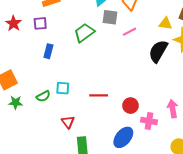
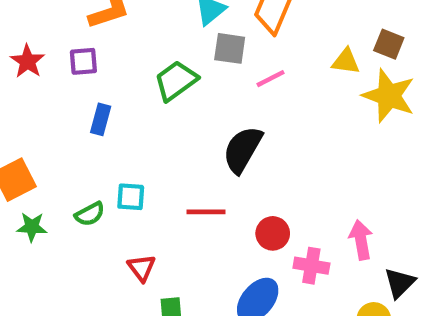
black semicircle: (158, 51) -> (243, 150), moved

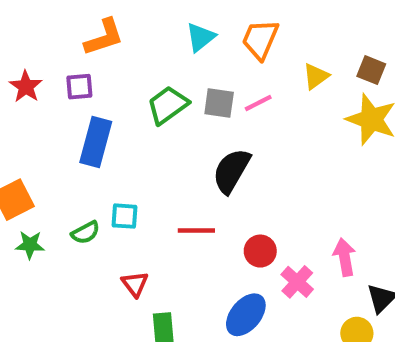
gray square: (230, 48) -> (219, 103), moved
yellow triangle: (346, 61) -> (316, 76), moved, turned -44
blue rectangle: (101, 119) -> (96, 142), size x1.6
pink cross: (311, 266) -> (297, 282), turned 32

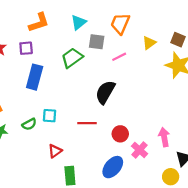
cyan triangle: (201, 37) -> (78, 22), moved
gray square: (219, 103) -> (97, 42), moved
red triangle: (135, 284) -> (55, 151), turned 32

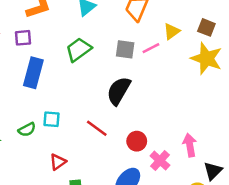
gray square: (97, 42) -> (125, 49), moved
pink line: (119, 57) -> (151, 48), moved
red line: (87, 123) -> (97, 128), turned 36

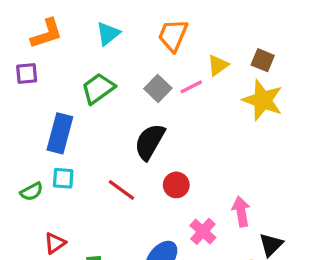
gray square: (125, 49) -> (158, 88), turned 36
blue rectangle: (33, 73) -> (60, 133), moved
red circle: (137, 141) -> (176, 185), moved
red triangle: (58, 162) -> (55, 243), moved

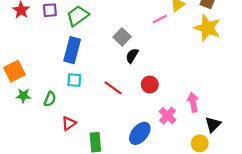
green trapezoid: (98, 88) -> (78, 16), moved
gray square: (158, 88) -> (122, 37), moved
black semicircle: (150, 142) -> (132, 56), size x0.6
green semicircle: (32, 192) -> (50, 99), moved, turned -40

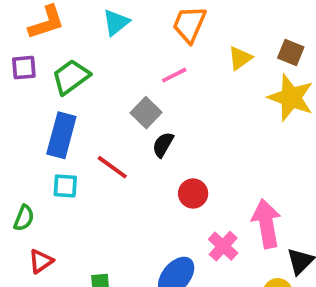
pink line: (160, 19) -> (174, 75), moved
red line: (113, 88) -> (112, 167), moved
pink arrow: (193, 102) -> (266, 224), size x1.4
red triangle: (69, 123) -> (41, 261), moved

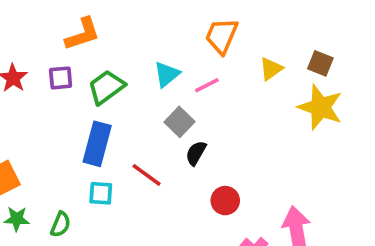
cyan triangle: (116, 22) -> (167, 74), moved

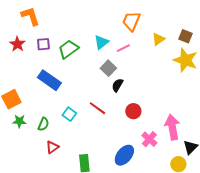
orange L-shape: (82, 34) -> (30, 16), moved, turned -90
blue rectangle: (97, 144) -> (49, 80), moved, turned -70
red line: (147, 175) -> (97, 108), moved
cyan square: (101, 193) -> (69, 114), moved, turned 32

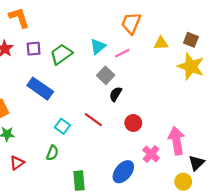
yellow triangle: (158, 39) -> (161, 43), turned 32
green semicircle: (43, 124) -> (52, 153), moved
red triangle: (52, 147) -> (17, 163), moved

